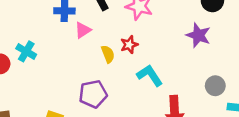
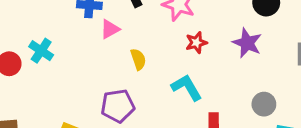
red star: (129, 45) -> (196, 43), moved

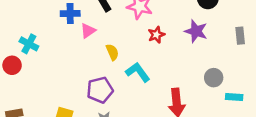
cyan cross: (41, 51) -> (29, 44), moved
cyan L-shape: (187, 87) -> (138, 72), moved

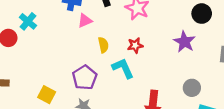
red star: (156, 35) -> (135, 45), moved
purple pentagon: (100, 90) -> (85, 77), turned -30

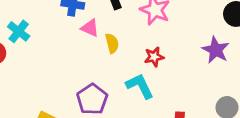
pink triangle: (85, 21) -> (90, 28), turned 49
yellow semicircle: (103, 45) -> (112, 43), moved

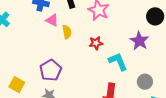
cyan L-shape: (140, 86) -> (118, 62), moved

